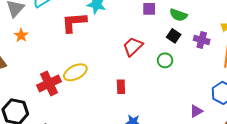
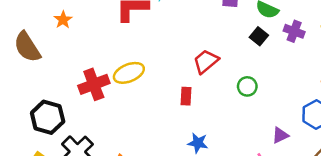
purple cross: (202, 40) -> (294, 31), moved
red trapezoid: (133, 47) -> (206, 61), moved
green circle: (165, 60) -> (247, 86), moved

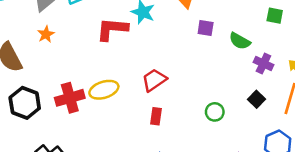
black square: (259, 36) -> (257, 99), moved
red trapezoid: (206, 61) -> (154, 80), moved
black hexagon: (48, 117) -> (25, 103), moved

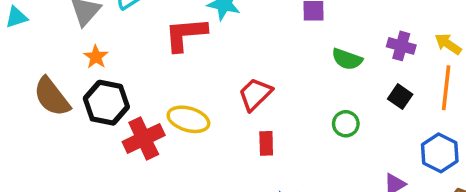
green semicircle: (240, 41) -> (347, 59), moved
yellow ellipse: (104, 90) -> (188, 119), turned 44
black hexagon: (25, 103) -> (106, 103), moved

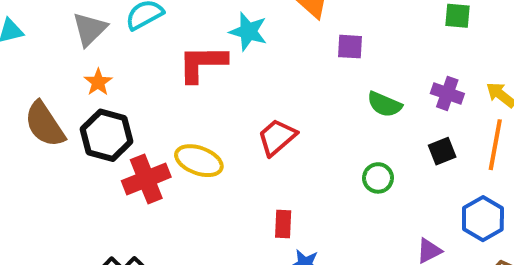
black square: (400, 97) -> (442, 151), turned 30
red rectangle: (266, 143) -> (283, 224), moved

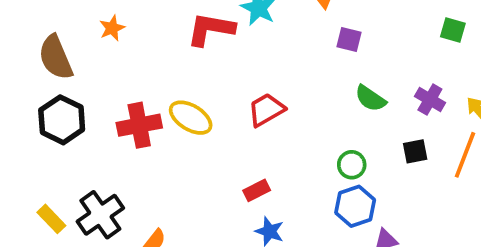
black hexagon: (107, 135) -> (62, 120), moved
blue hexagon: (483, 219) -> (355, 206), moved
red rectangle: (283, 224) -> (257, 190), turned 50

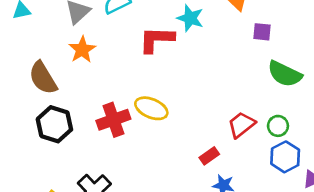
orange star: (112, 28) -> (82, 50), size x1.4
green semicircle: (370, 98) -> (285, 74), size x1.4
red trapezoid: (266, 110) -> (241, 125), moved

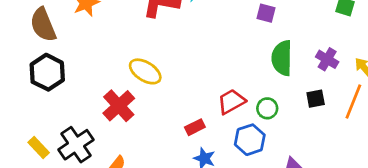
green semicircle: (285, 74) -> (282, 58), turned 56
red cross: (113, 120) -> (119, 106), moved, turned -32
blue hexagon: (285, 157) -> (250, 140), moved

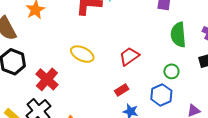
red trapezoid: (231, 102) -> (129, 56), moved
red cross: (119, 106) -> (47, 79), moved

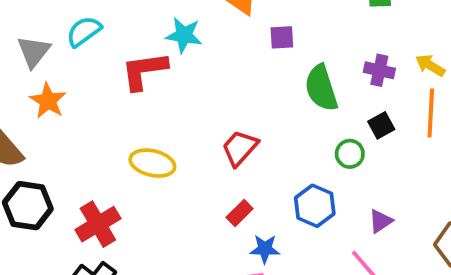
green circle: (171, 71) -> (350, 154), moved
red cross: (47, 79) -> (98, 224), turned 30

